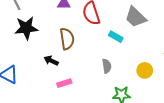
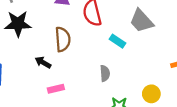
yellow circle: (145, 70) -> (151, 94), moved

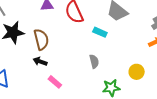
brown semicircle: (63, 39) -> (41, 39), moved
pink rectangle: (56, 89) -> (55, 82), turned 64

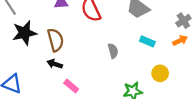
cyan rectangle: (100, 32) -> (147, 41), moved
gray semicircle: (94, 61) -> (113, 51), moved

